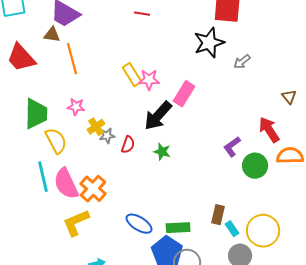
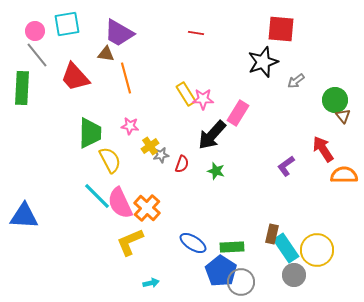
green circle: (255, 166) -> (335, 100), moved
cyan line: (43, 177) -> (97, 196), turned -32
cyan rectangle: (232, 229) -> (286, 248), size x1.8

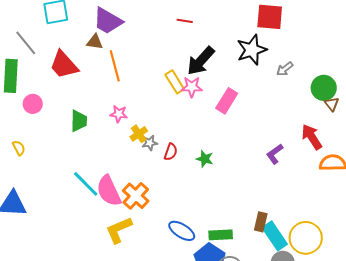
pink circle: (35, 31) -> (33, 104), moved
green trapezoid: (90, 133) -> (79, 121), size x0.7
black arrow: (212, 135) -> (201, 61), moved
yellow semicircle: (110, 160) -> (19, 148), moved, size x0.6

